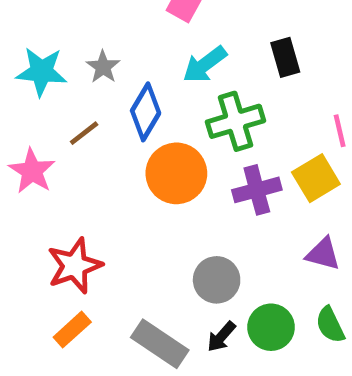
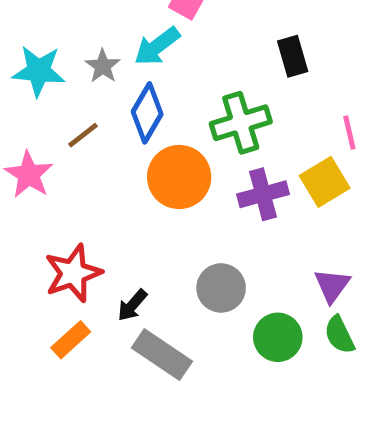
cyan arrow: (205, 65) -> (157, 46), moved
purple triangle: (323, 254) -> (332, 285), moved, turned 51
black arrow: (221, 337) -> (132, 305), moved

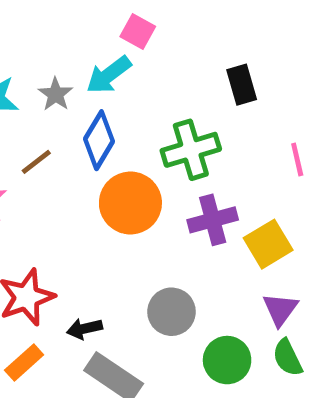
yellow square: (325, 182) -> (268, 244), moved
black arrow: (132, 305) -> (85, 329), turned 36

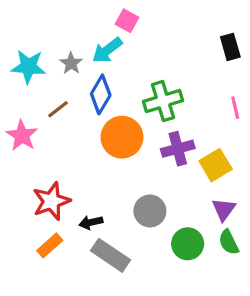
black rectangle: (242, 85) -> (230, 47), moved

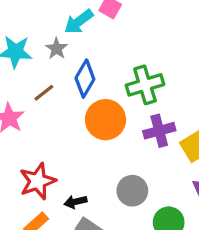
cyan arrow: (107, 50) -> (79, 22), moved

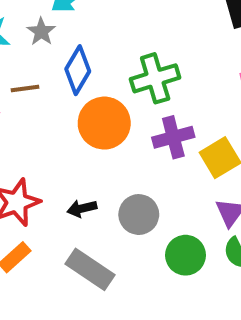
brown line: (44, 93) -> (25, 88), turned 30
black arrow: (75, 202) -> (82, 208), moved

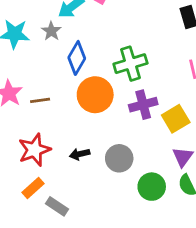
brown line: (25, 88) -> (40, 100), moved
gray rectangle: (90, 269) -> (57, 206), moved, size x0.7

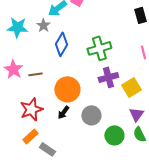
orange circle: (95, 95) -> (67, 89), moved
black arrow: (80, 154) -> (63, 112), turned -40

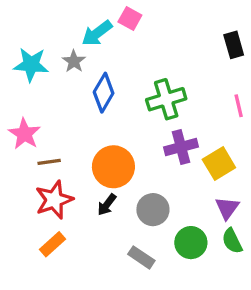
brown line: (35, 74) -> (49, 162), moved
gray rectangle: (47, 149) -> (141, 257), moved

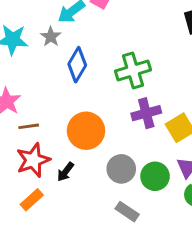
black arrow: (107, 205) -> (65, 172), moved
green circle: (191, 243) -> (155, 176), moved
gray rectangle: (141, 257) -> (127, 212), moved

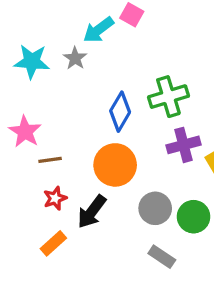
blue diamond: (77, 65) -> (120, 112), moved
red star: (33, 160) -> (55, 198), size x0.6
black arrow: (65, 172) -> (92, 212), size x1.5

